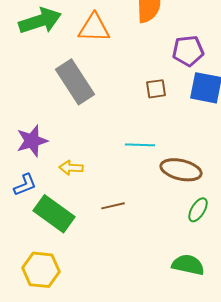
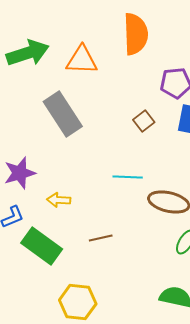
brown square: (156, 89) -> (144, 121), turned -30
yellow hexagon: (41, 270) -> (78, 302), moved

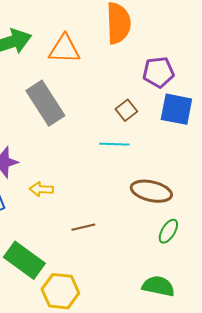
cyan line: (128, 177) -> (114, 144), moved
green rectangle: (42, 246) -> (24, 260), moved

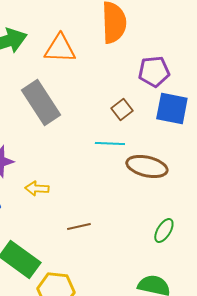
brown ellipse: (151, 191) -> (147, 166), moved

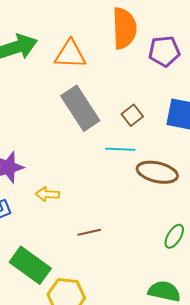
purple pentagon: (154, 72) -> (164, 51), moved
gray rectangle: (41, 102) -> (80, 108), moved

